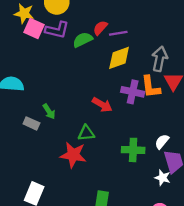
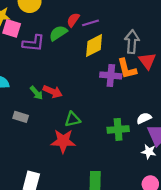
purple L-shape: (57, 30) -> (34, 43), moved
red arrow: (102, 105) -> (53, 92), moved
green arrow: (49, 112) -> (36, 93), moved
white semicircle: (162, 142) -> (144, 118), turned 32

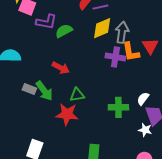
green semicircle: (58, 33) -> (64, 31), moved
gray arrow: (132, 42) -> (122, 32), moved
green arrow: (36, 93) -> (44, 91), moved, size x1.5
white semicircle: (144, 118) -> (143, 99), turned -32

